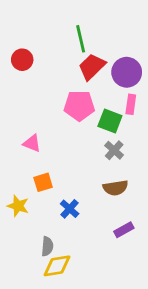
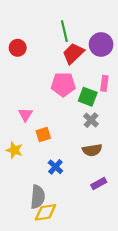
purple circle: (127, 72) -> (101, 44), moved
pink triangle: (32, 143) -> (25, 115), turned 40
orange square: (43, 182) -> (43, 135), moved
yellow star: (18, 206) -> (14, 150), moved
gray semicircle: (47, 246) -> (38, 197), size x1.5

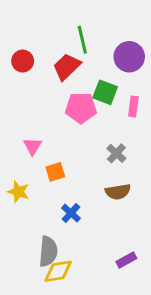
red trapezoid: (73, 53) -> (67, 67), moved
green square: (88, 97) -> (105, 92), moved
purple rectangle: (99, 183) -> (126, 260), moved

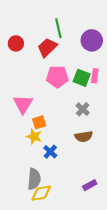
green square: (105, 92) -> (82, 78), moved
pink triangle: (33, 146) -> (23, 104), size x1.5
yellow star: (18, 192) -> (34, 136), moved

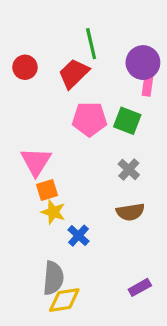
pink rectangle: (95, 76) -> (148, 85), moved
orange square: (39, 122) -> (47, 190), moved

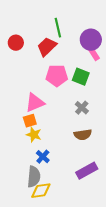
pink rectangle: (148, 85) -> (94, 54), turned -40
pink triangle: (36, 162) -> (35, 103), moved, turned 35
blue cross: (78, 236) -> (43, 157), moved
purple rectangle: (140, 287) -> (87, 171), moved, size x1.5

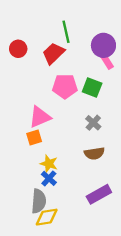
yellow star: (34, 135) -> (49, 164), moved

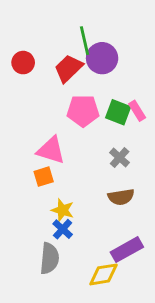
purple circle: (103, 45) -> (102, 58), moved
pink rectangle: (107, 61) -> (137, 111), moved
pink triangle: (40, 117) -> (51, 150), turned 40
yellow diamond: (47, 217) -> (104, 274), moved

